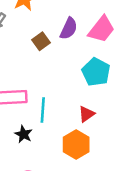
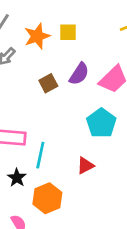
orange hexagon: (76, 145) -> (47, 198), moved

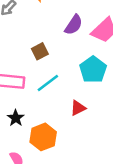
brown square: (48, 83) -> (40, 51), moved
cyan line: (40, 155) -> (48, 83), moved, turned 40

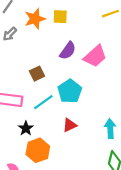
cyan pentagon: (93, 70) -> (70, 91), moved
black star: (16, 118) -> (26, 128), moved

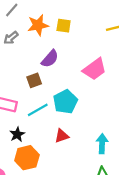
purple semicircle: (68, 51) -> (50, 59), moved

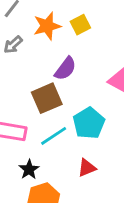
yellow square: (64, 26) -> (80, 25), turned -32
brown square: (34, 80) -> (47, 98), size x1.5

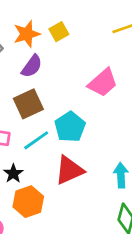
purple semicircle: (65, 69) -> (32, 66), moved
red triangle: (87, 168) -> (69, 170), size x1.6

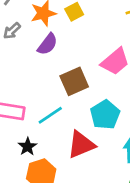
brown square: (28, 104) -> (74, 81), moved
cyan pentagon: (70, 127) -> (105, 115), moved

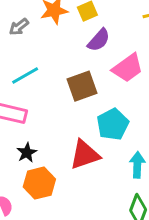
purple semicircle: (48, 44) -> (99, 40), moved
cyan line: (50, 115) -> (25, 75), moved

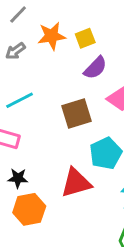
black star: (27, 153) -> (18, 178), turned 30

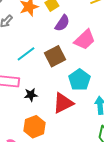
cyan line: (20, 100) -> (26, 54), moved
black star: (18, 178) -> (31, 95), moved

